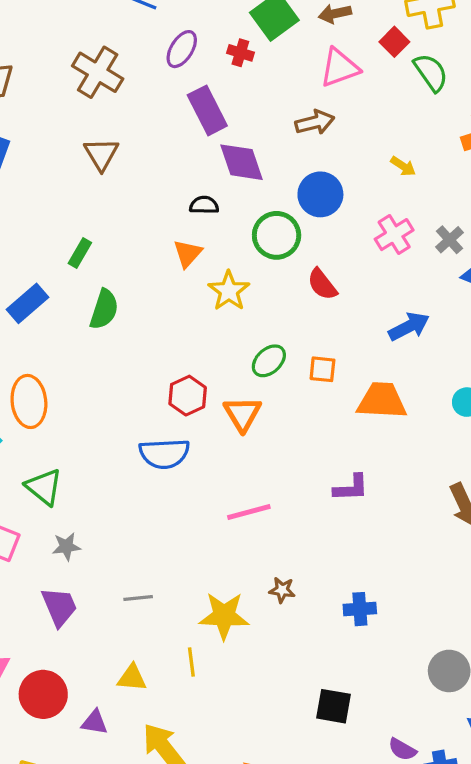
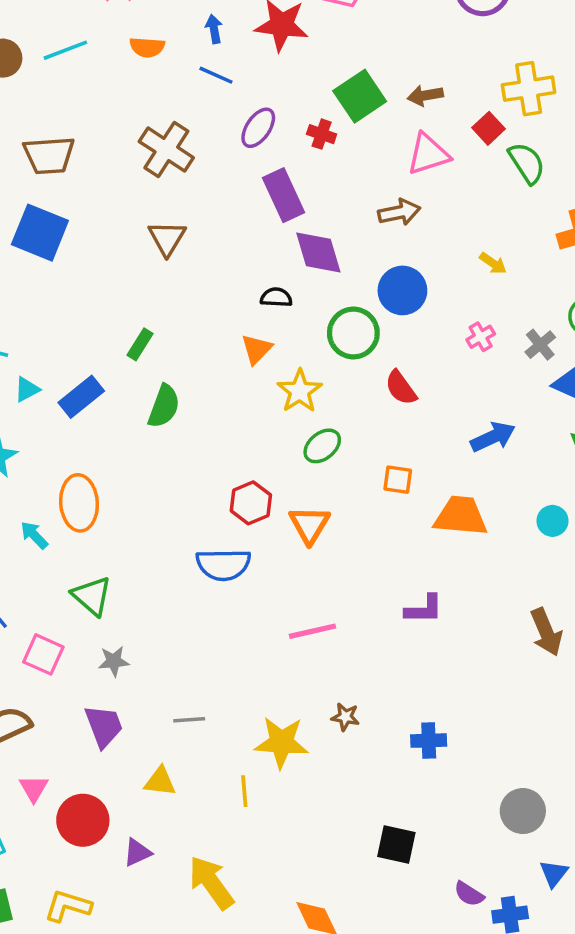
pink cross: (394, 235) -> (481, 337), size x0.7
green ellipse: (269, 361) -> (322, 446), moved
yellow triangle: (132, 678) -> (160, 781), moved
purple triangle: (95, 722) -> (137, 852), turned -36

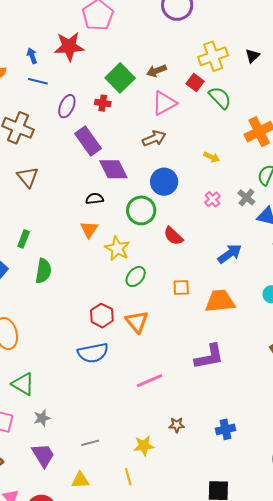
purple L-shape: (424, 609) -> (209, 357), size x1.4
yellow star: (282, 742) -> (144, 446), size x0.7

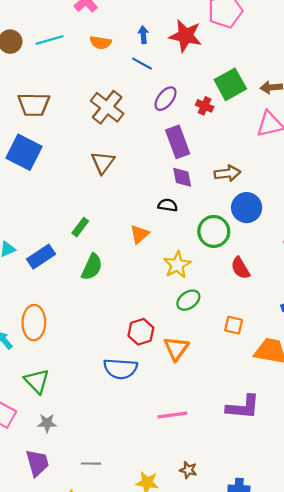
brown arrow: (154, 138) -> (227, 173), moved
purple diamond: (113, 169) -> (182, 177), moved, size x0.7
orange triangle: (89, 229) -> (140, 234), moved

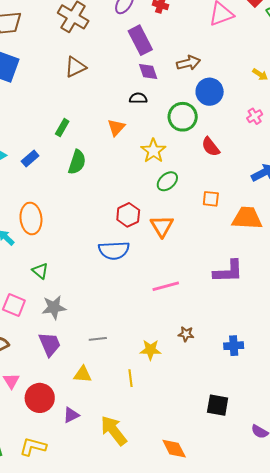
brown triangle: (103, 162) -> (75, 67), turned 35
blue rectangle: (41, 257) -> (30, 158), size x0.7
green triangle: (37, 381) -> (40, 271), size x0.7
gray star: (47, 423) -> (54, 307), size x1.4

